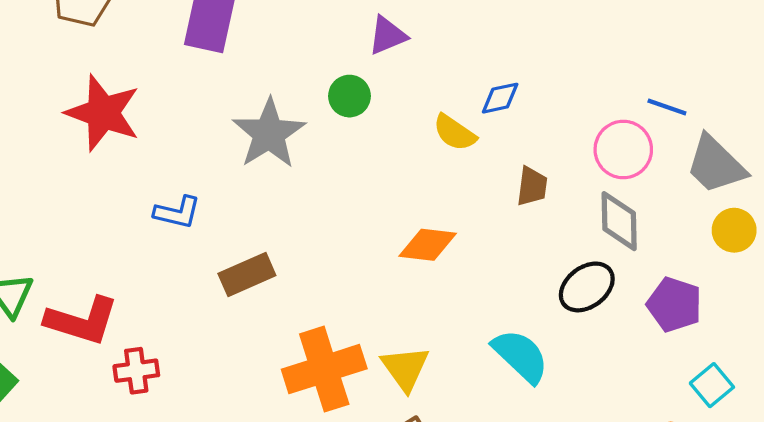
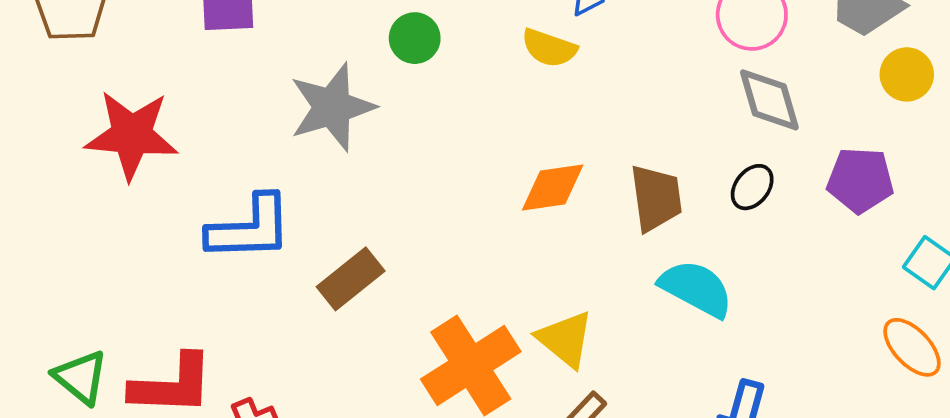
gray star: (269, 134) -> (332, 107), turned 30
brown trapezoid: (532, 186) -> (656, 198), moved, size x1.4
blue L-shape: (177, 212) -> (250, 228), size x1.6
black ellipse: (587, 287) -> (752, 187), size x0.7

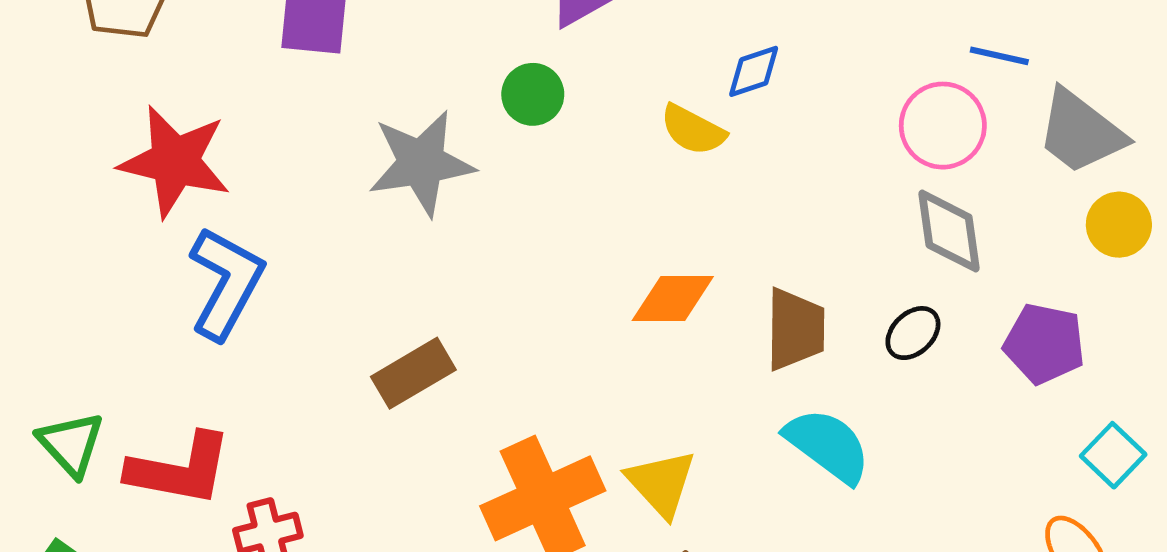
blue L-shape: (250, 228) -> (226, 283), moved, turned -68

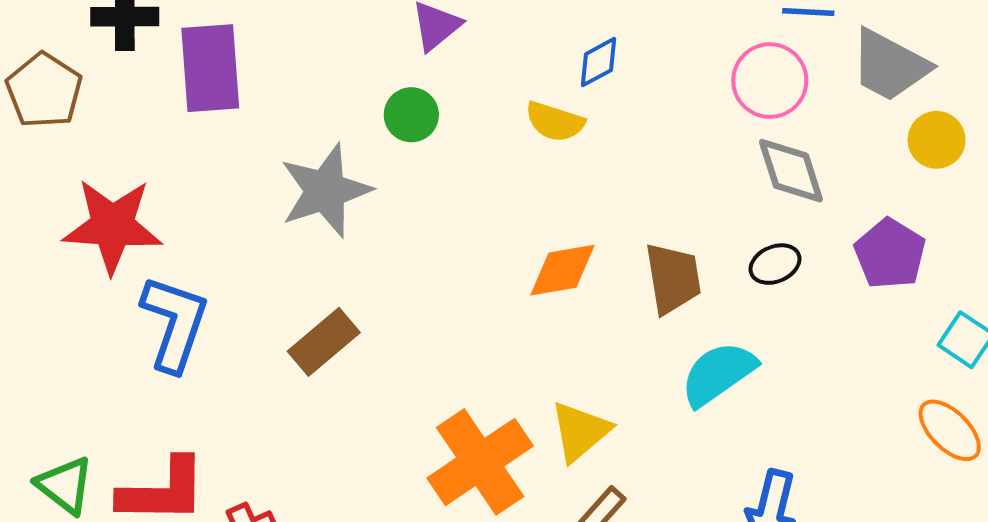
black ellipse: (913, 333) -> (775, 264), turned 30
purple pentagon: (1044, 344) -> (890, 254), turned 30
brown rectangle: (413, 373) -> (324, 342), moved
cyan semicircle: (828, 445) -> (718, 374), turned -62
yellow triangle: (661, 483) -> (580, 431), turned 42

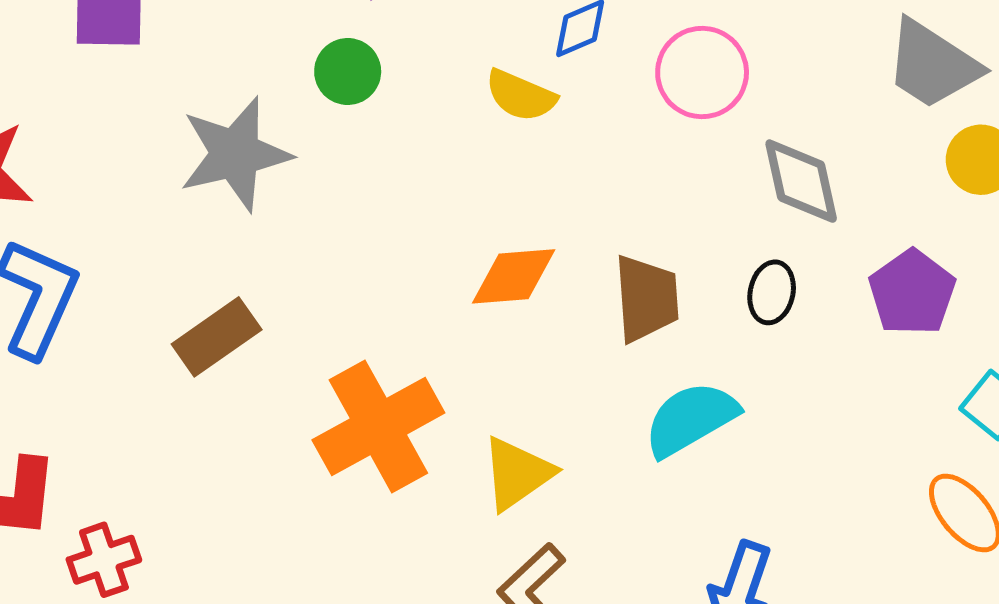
pink circle: (770, 81) -> (702, 73), moved
black ellipse: (775, 264) -> (772, 292), turned -60
orange cross: (480, 462) -> (378, 426), moved

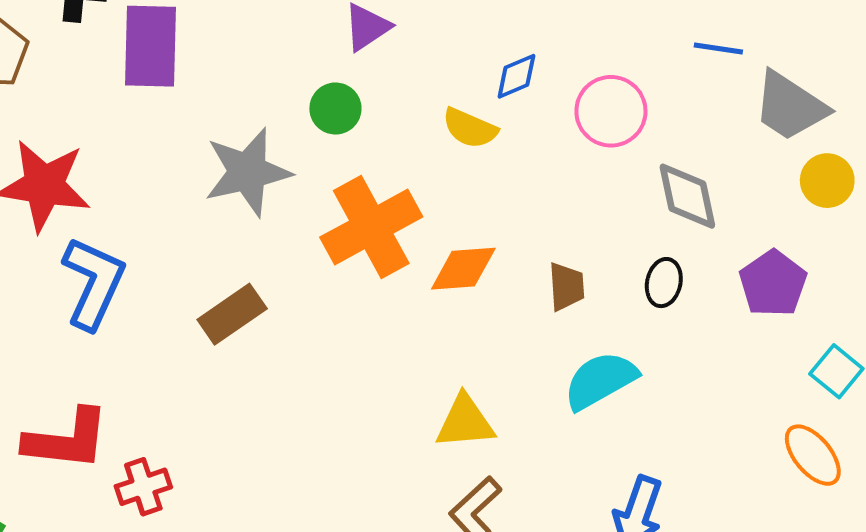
brown trapezoid: (646, 298) -> (566, 287), size x0.7
orange cross: (378, 426) -> (371, 227), moved
yellow triangle: (517, 473) -> (465, 422), turned 30

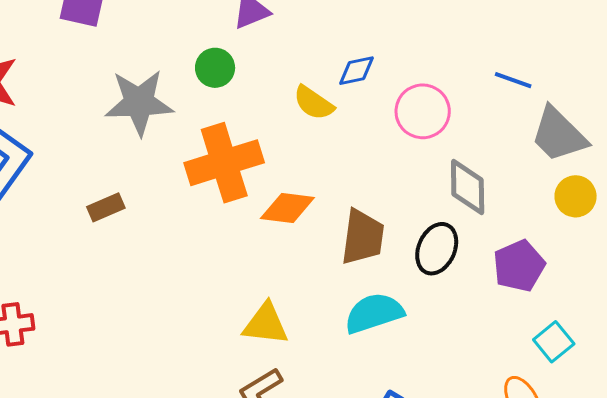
black ellipse: (664, 283) -> (437, 249), size x1.4
brown trapezoid: (566, 287) -> (363, 237), size x1.5
brown rectangle: (232, 314) -> (106, 207), size x0.7

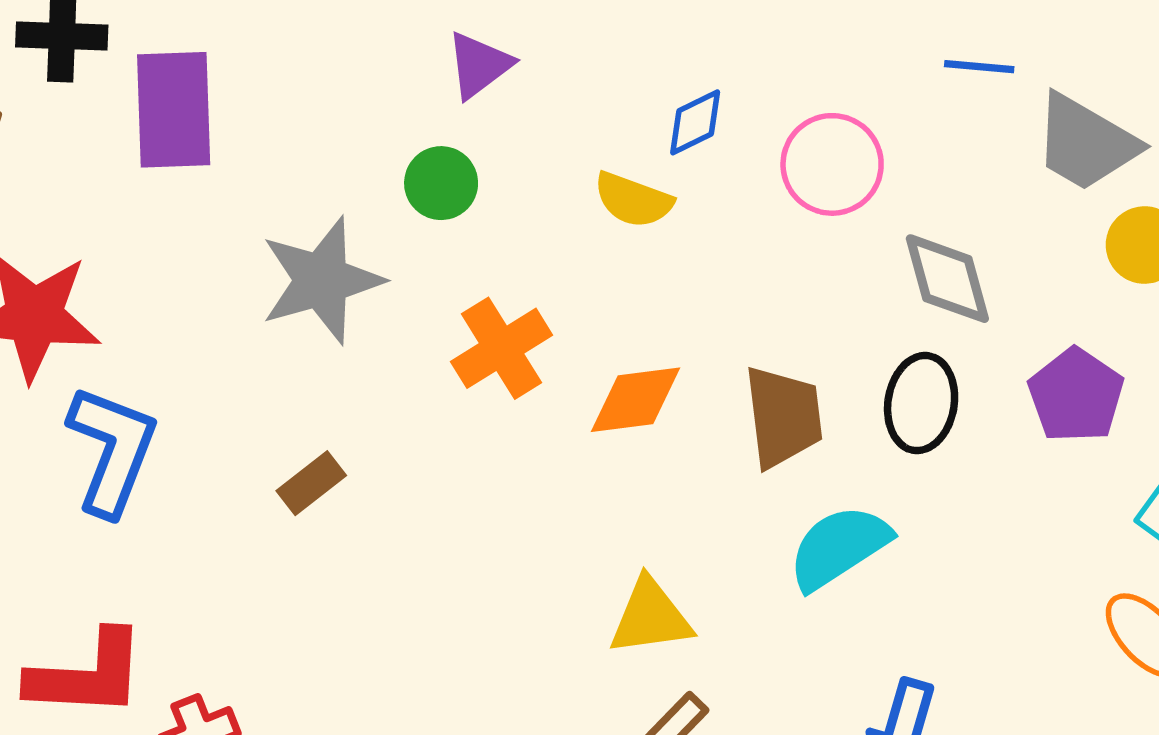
orange cross: (224, 163) -> (502, 348), size x0.7

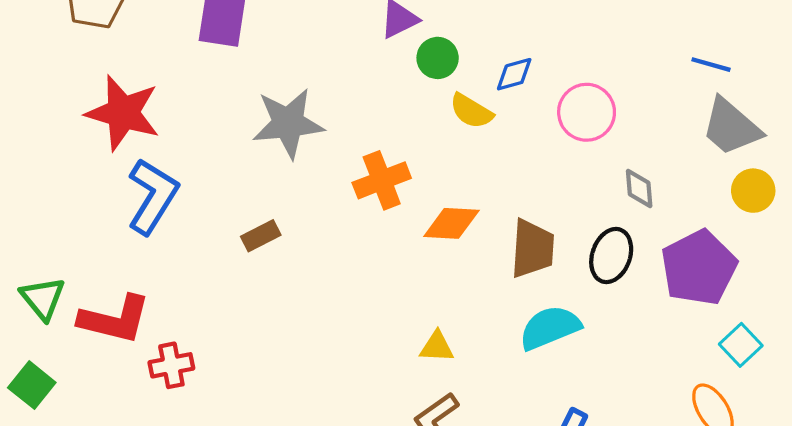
blue line: (979, 67) -> (711, 65), moved
green circle: (441, 183) -> (438, 58), moved
gray diamond: (947, 279) -> (639, 189), size x0.7
purple pentagon: (1076, 395) -> (699, 268), size x1.4
yellow triangle: (651, 617) -> (437, 347), size x0.7

